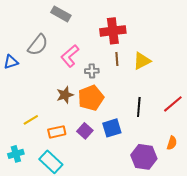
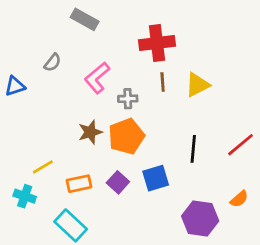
gray semicircle: (38, 45) -> (53, 63), size x0.6
orange semicircle: (172, 143) -> (239, 199), turned 32
cyan cross: (16, 154) -> (25, 196), moved, turned 35

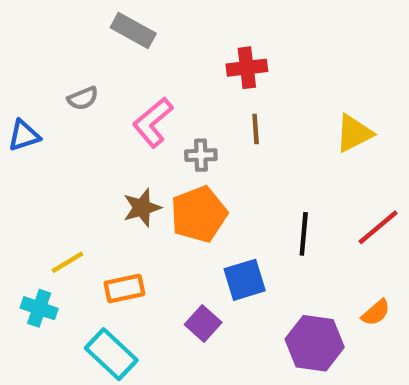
red cross: (157, 43) -> (247, 68), size x0.7
gray semicircle: (53, 63) -> (83, 98), turned 30
yellow triangle: (197, 85) -> (354, 133), moved
purple square: (118, 182) -> (203, 324), moved

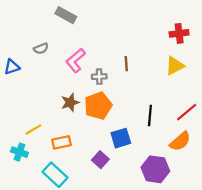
red cross: (247, 68) -> (179, 33), moved
orange semicircle: (376, 313) -> (180, 141), moved, size x1.5

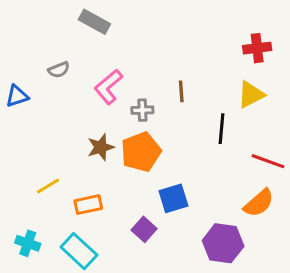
red line: (187, 112) -> (268, 161), turned 60
black line: (150, 115) -> (222, 129), moved
cyan cross: (19, 152) -> (28, 243), moved

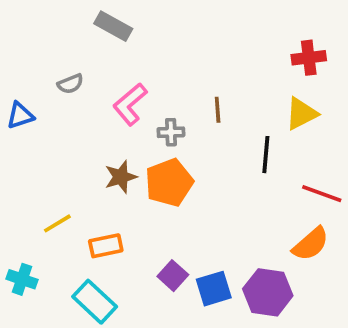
blue square: (173, 198) -> (214, 289), moved
cyan cross: (28, 243) -> (22, 279), moved

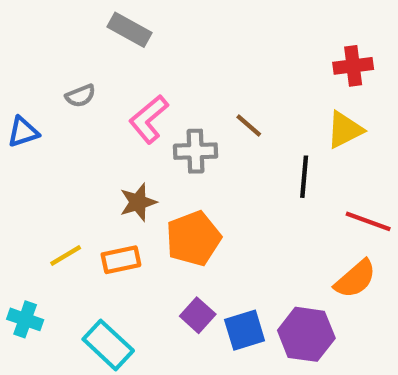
brown line: (218, 110) -> (249, 126), turned -45
gray cross: (171, 132) -> (196, 151), size x1.4
orange pentagon: (169, 182) -> (193, 238), moved
orange rectangle: (106, 246) -> (121, 260), moved

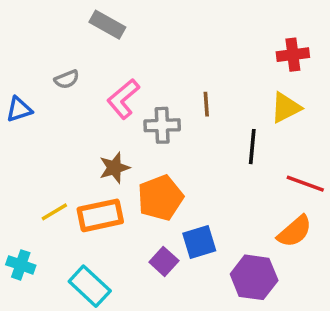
brown line: (249, 126) -> (206, 104), turned 45
orange rectangle: (121, 260) -> (100, 215), size x1.4
blue square: (245, 330) -> (199, 242), moved

